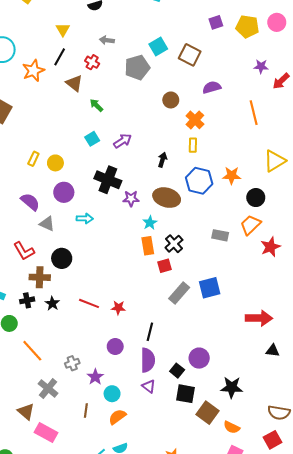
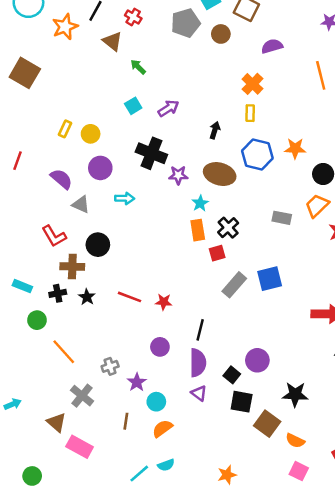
brown circle: (171, 100) -> (221, 34), moved

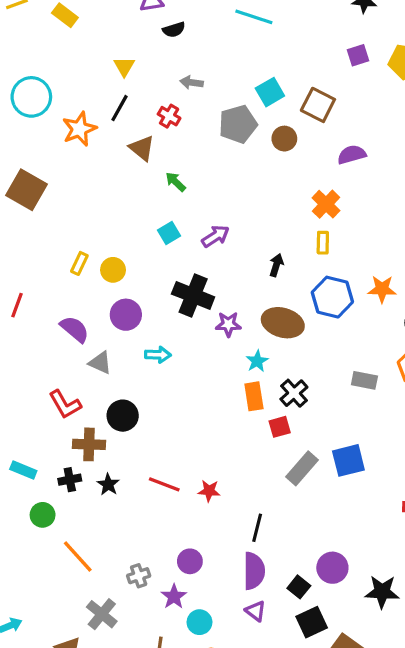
purple circle: (160, 347) -> (190, 561), moved
black star: (295, 394) -> (382, 592), moved
black square: (242, 402) -> (312, 622), turned -35

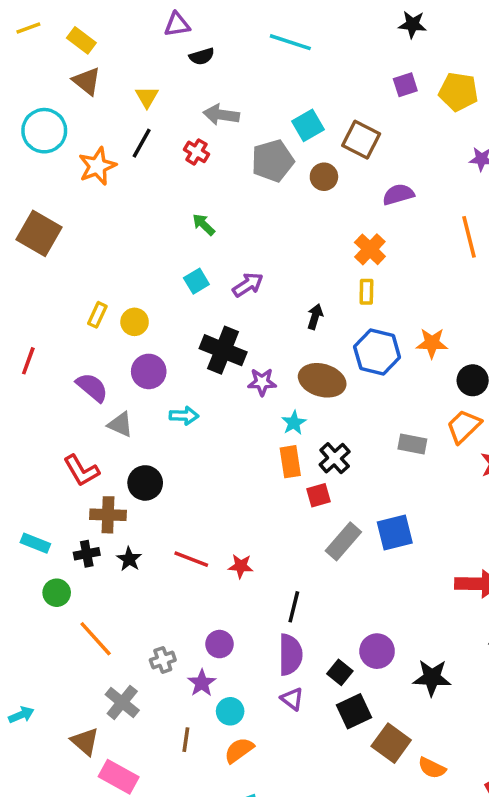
gray arrow: (191, 82) -> (221, 115), size x1.4
brown triangle: (142, 148) -> (87, 81), moved

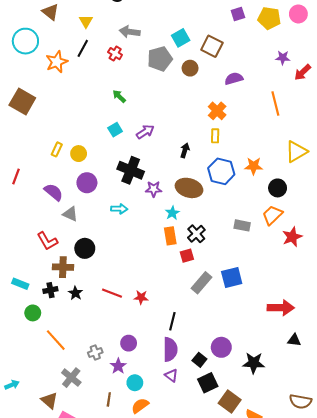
cyan arrow: (184, 416) -> (119, 209), moved

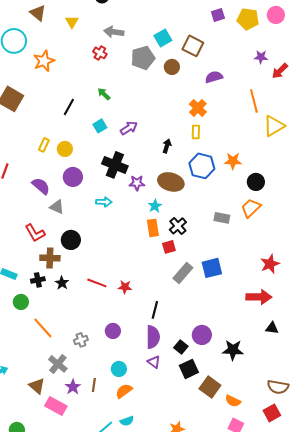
black line: (83, 48) -> (69, 107), moved
yellow triangle: (296, 151) -> (274, 126), moved
red star: (292, 237) -> (270, 264), moved
purple star: (118, 366) -> (73, 387), moved

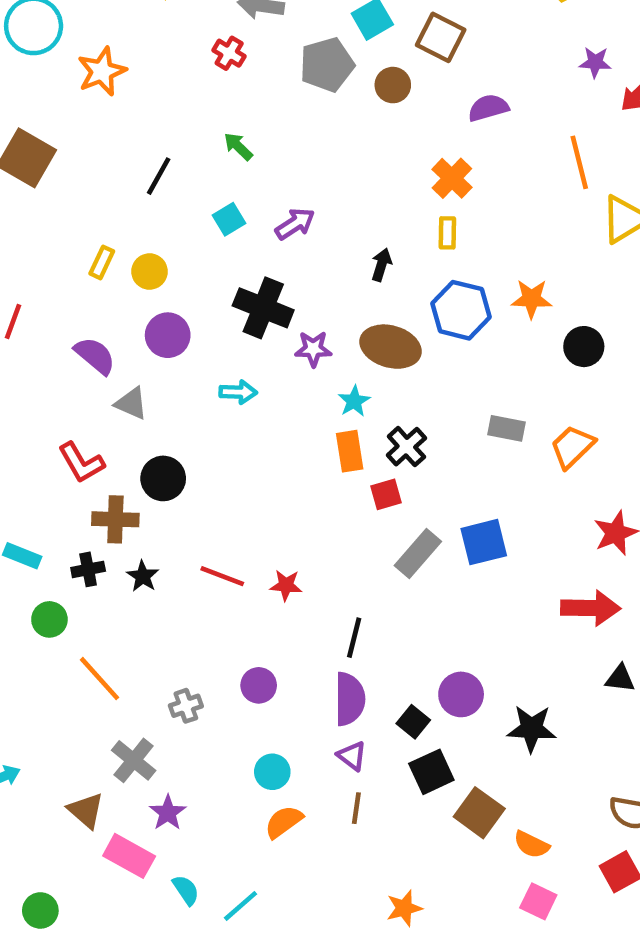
orange trapezoid: (251, 208) -> (572, 447), moved
brown line: (94, 385) -> (356, 808), moved
cyan semicircle: (127, 421) -> (186, 890), moved, turned -104

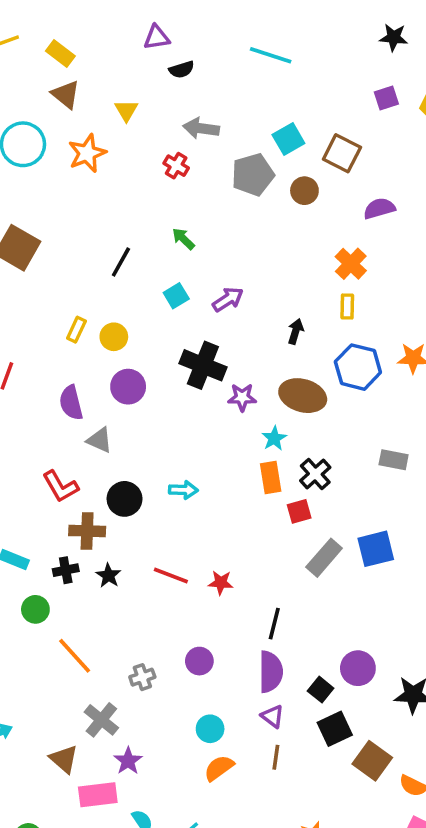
orange star: (102, 71) -> (87, 153), moved
purple semicircle: (95, 356) -> (71, 403), turned -144
cyan arrow: (238, 392) -> (183, 490), moved
pink rectangle: (129, 856) -> (98, 795), turned -36

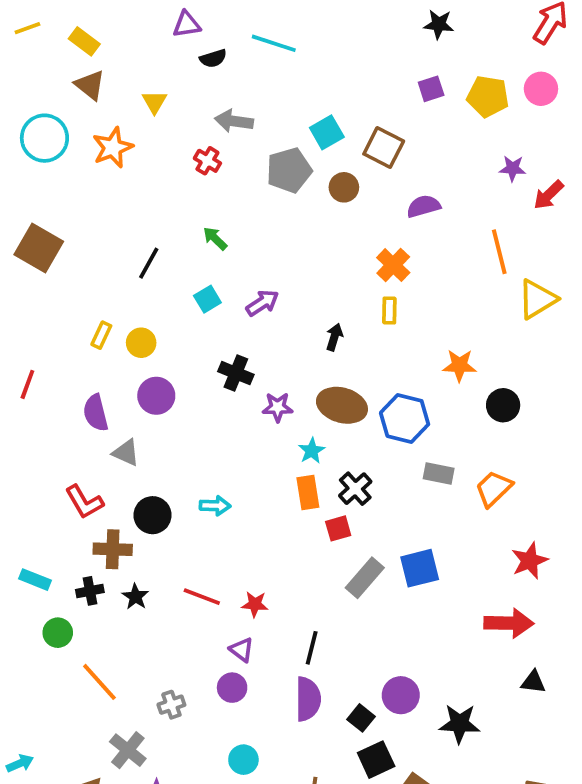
cyan line: (271, 55) -> (274, 43), moved
black cross: (203, 365) -> (236, 373), size x0.7
blue hexagon: (358, 367) -> (405, 419), moved
purple triangle: (272, 716) -> (242, 650), moved

